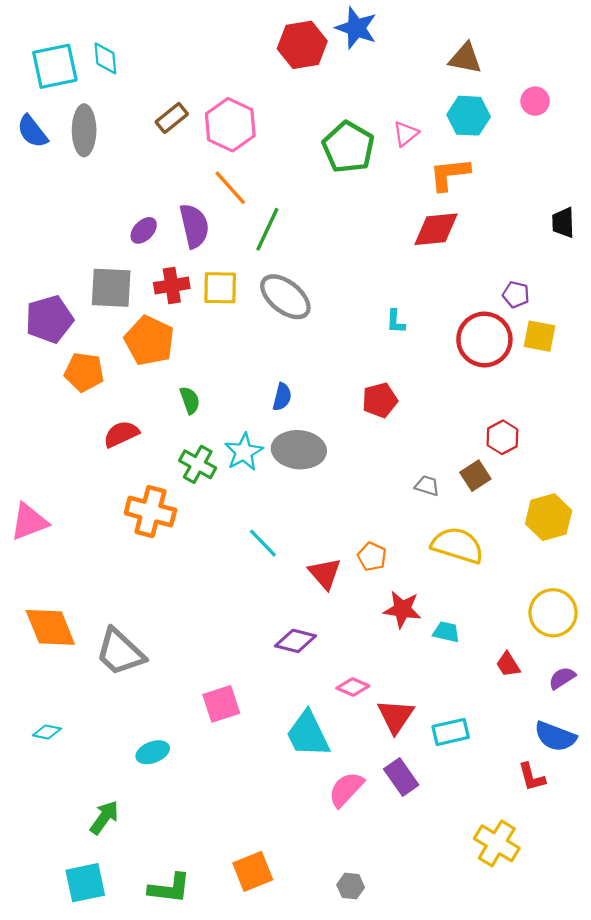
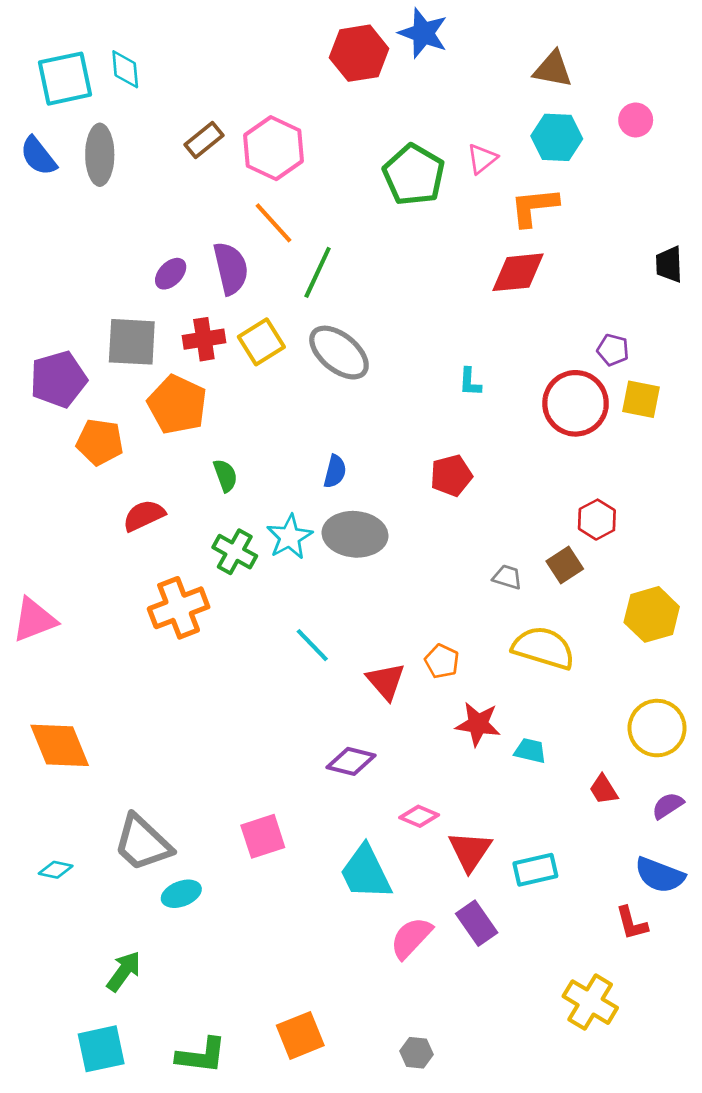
yellow square: (220, 288) -> (261, 342), turned -33
orange cross: (150, 512) -> (179, 608), turned -36
gray trapezoid: (120, 652) -> (143, 843), moved

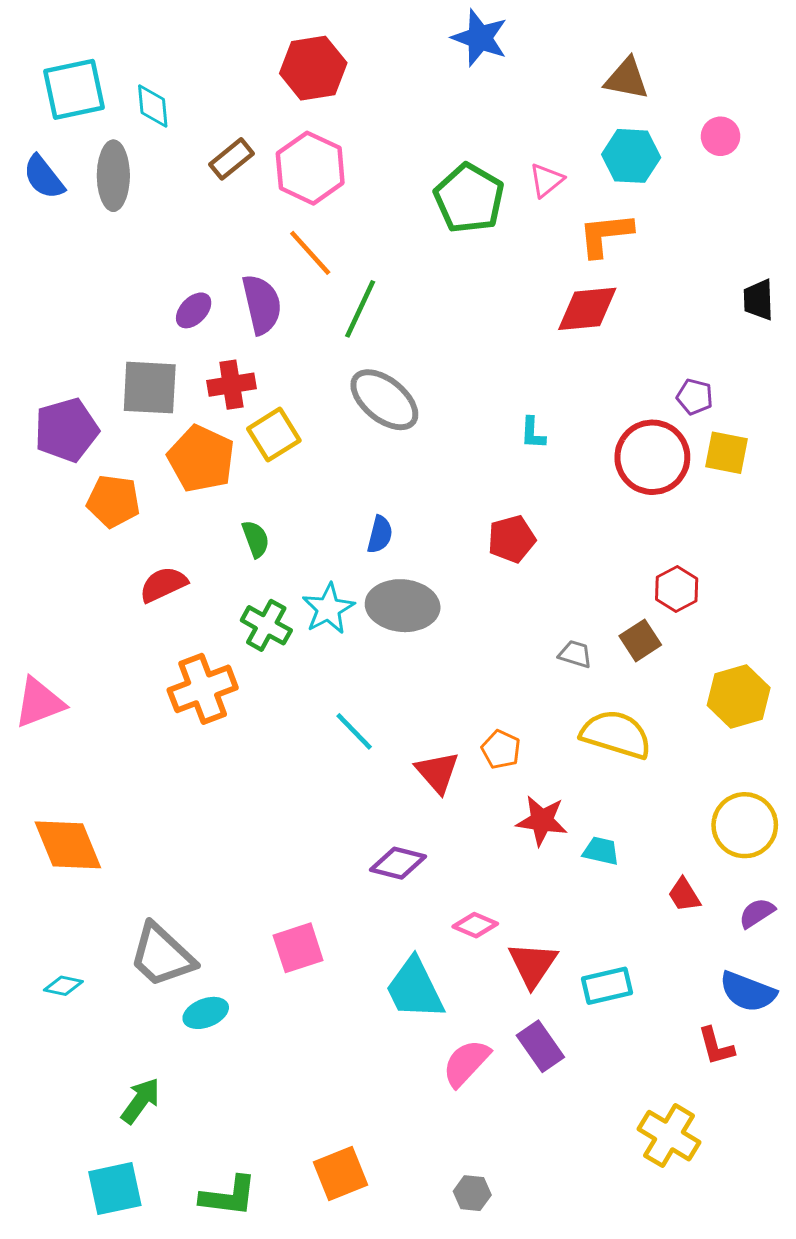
red hexagon: (359, 53) -> (313, 68), moved
cyan diamond: (125, 69) -> (153, 106), moved
yellow square: (261, 342) -> (274, 435), moved

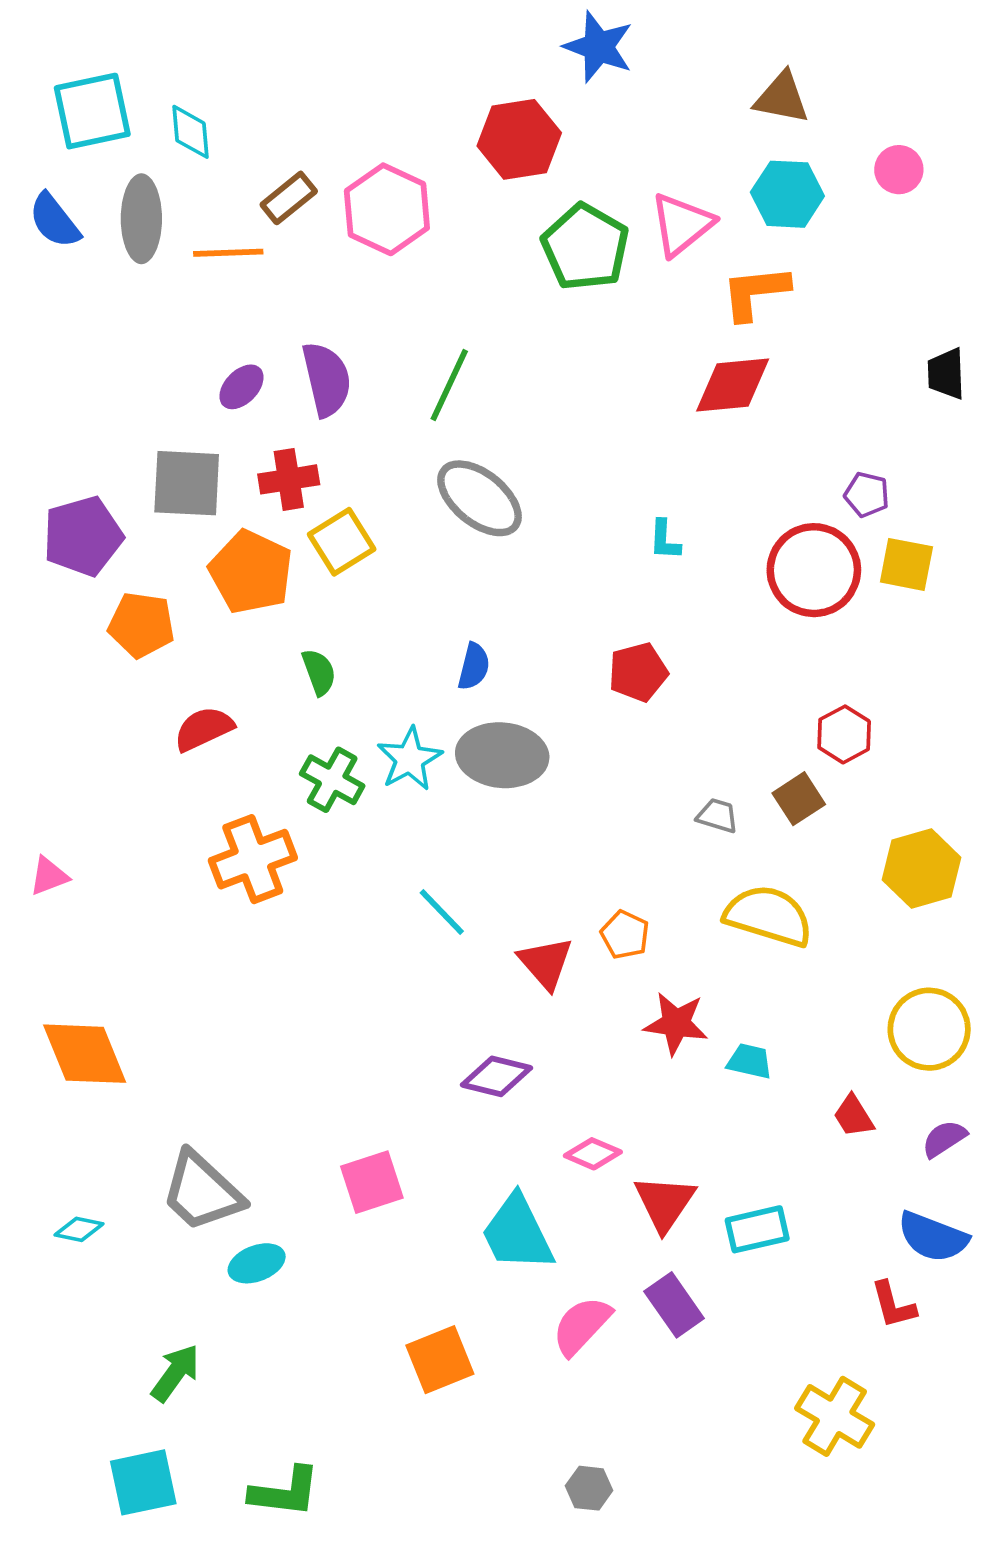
red hexagon: (313, 68) -> (519, 139), moved
pink triangle: (546, 180) -> (682, 224), size x1.5
orange line: (310, 253) -> (228, 253), moved, turned -50
pink triangle: (39, 703) -> (49, 876), size x0.6
orange square: (340, 1173) -> (440, 1360), moved

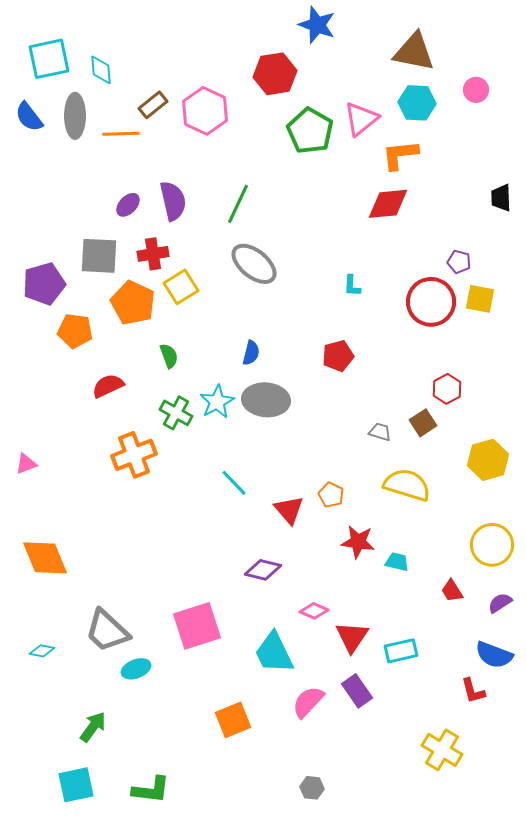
brown triangle: (782, 98) -> (414, 52), size x1.4
pink square: (372, 1182) -> (197, 626), size x1.4

